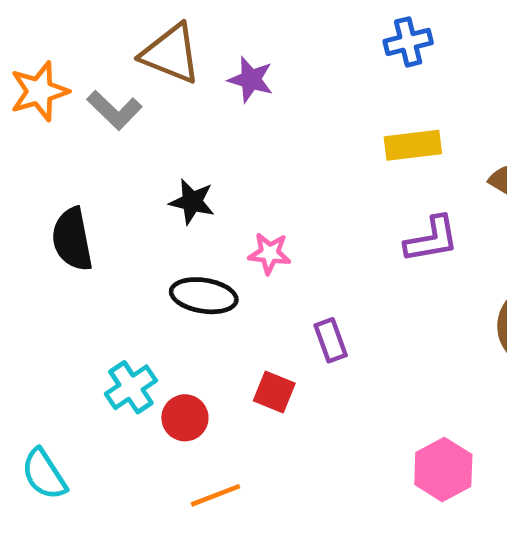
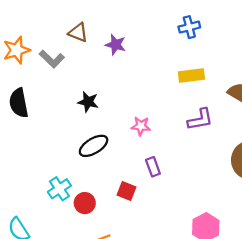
brown triangle: (171, 54) -> (78, 33), size x0.7
black semicircle: (72, 239) -> (19, 103), moved
pink star: (270, 253) -> (141, 126), moved
black ellipse: (204, 296) -> (94, 146), turned -40

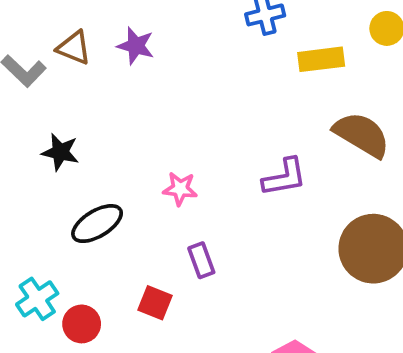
brown triangle: (78, 33) -> (74, 48), moved
yellow rectangle: (191, 75) -> (321, 59), moved
black star: (88, 102) -> (60, 152), moved

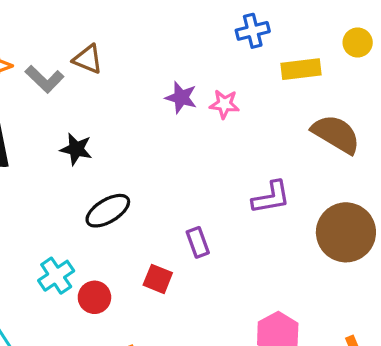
purple star: (136, 46) -> (181, 97), moved
purple L-shape: (284, 177) -> (271, 197), moved
pink star: (180, 189) -> (224, 104), moved

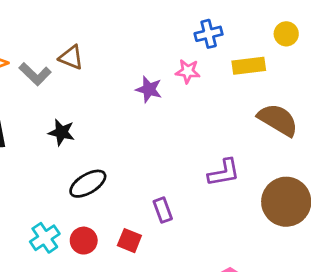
yellow circle: (358, 42) -> (286, 34), moved
pink star: (224, 104) -> (188, 71), moved
red circle: (94, 297) -> (84, 241), moved

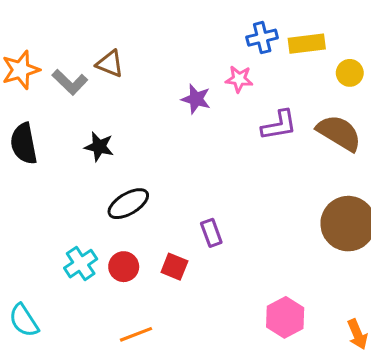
yellow circle: (286, 34) -> (350, 73), moved
yellow rectangle: (249, 66) -> (307, 44), moved
purple L-shape: (224, 173) -> (279, 125), moved

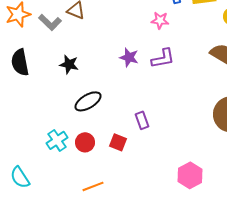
purple star: (196, 99) -> (129, 57), moved
purple L-shape: (279, 125) -> (163, 58), moved

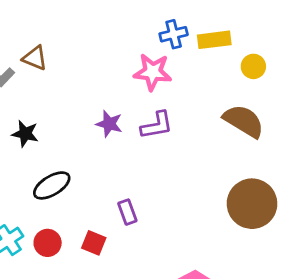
pink star: (160, 20) -> (153, 72), size x1.5

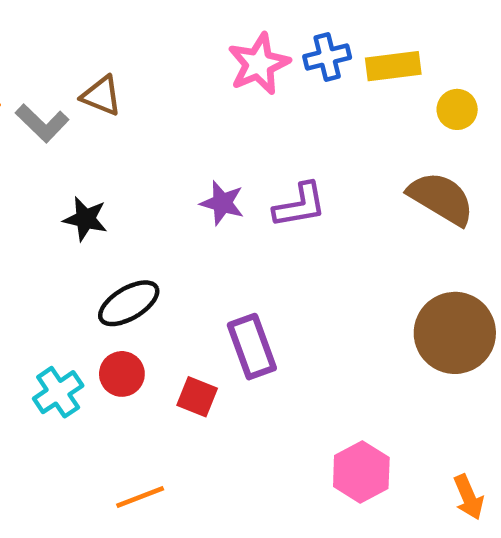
pink star: (153, 72) -> (259, 64), moved, turned -30
purple rectangle: (127, 212) -> (252, 347), size x1.5
red circle: (48, 243) -> (122, 374), moved

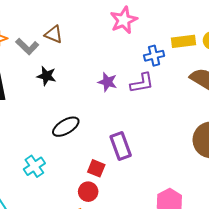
blue cross: (327, 57) -> (154, 56), moved
yellow rectangle: (393, 66) -> (184, 41), moved
black star: (85, 219) -> (47, 76), moved
red circle: (122, 374) -> (88, 192), moved

